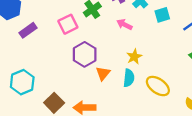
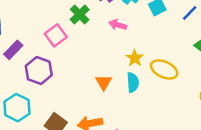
purple hexagon: (85, 54) -> (39, 71), moved
yellow ellipse: (158, 86) -> (164, 69), moved

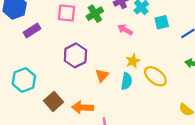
pink square: (56, 35) -> (66, 13), moved, turned 30
purple hexagon: (39, 71) -> (75, 55), moved

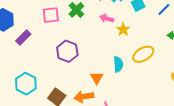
yellow star: (133, 61) -> (123, 29), moved
orange triangle: (102, 75) -> (97, 78), moved
yellow ellipse: (155, 76) -> (143, 54), turned -55

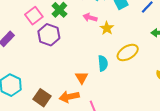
pink square: (51, 15) -> (34, 16), turned -30
purple hexagon: (67, 51) -> (49, 35), moved

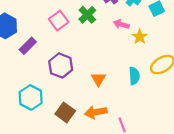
purple hexagon: (49, 35) -> (61, 66), moved
orange triangle: (82, 78) -> (98, 79), moved

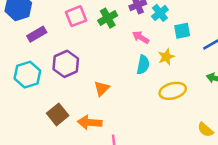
yellow star: (140, 37) -> (166, 57), moved
cyan semicircle: (134, 76) -> (143, 65), moved
cyan hexagon: (31, 97) -> (27, 75), moved

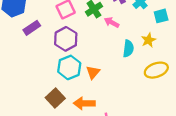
pink arrow: (141, 37) -> (112, 22), moved
purple hexagon: (66, 64) -> (66, 39), moved
cyan hexagon: (27, 75) -> (69, 67), moved

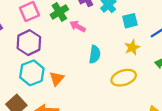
yellow star: (149, 40) -> (132, 47), moved

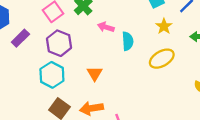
pink arrow: (78, 26) -> (106, 27), moved
cyan hexagon: (32, 73) -> (52, 75), moved

